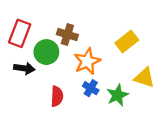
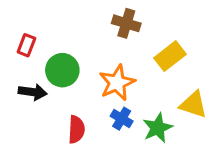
red rectangle: (20, 33) -> (26, 45), size x0.6
brown cross: (67, 35) -> (126, 23), moved

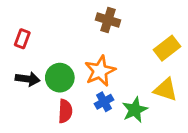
yellow rectangle: (170, 56) -> (167, 48), moved
green circle: (62, 70) -> (60, 78), moved
blue cross: (122, 119) -> (104, 102), turned 30

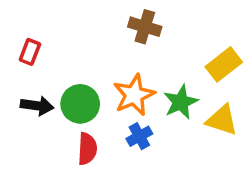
green star: (135, 110) -> (181, 102), moved

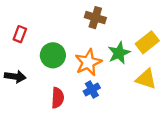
green star: (181, 102) -> (119, 53), moved
green circle: (80, 104) -> (53, 55), moved
black arrow: (37, 106) -> (15, 77), moved

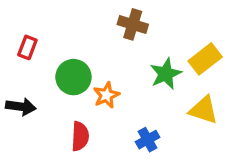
orange star: (88, 62) -> (106, 95), moved, size x0.7
blue cross: (92, 90) -> (148, 140), moved

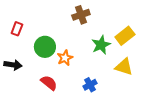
brown cross: (133, 24) -> (81, 15), turned -36
red semicircle: (80, 136) -> (49, 83), turned -54

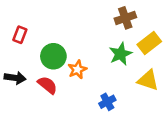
brown cross: (81, 15) -> (125, 18), moved
red semicircle: (49, 83) -> (47, 85), moved

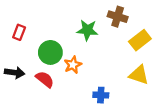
brown cross: (125, 18) -> (118, 17), turned 36
green star: (120, 54) -> (87, 30), moved, turned 30
blue cross: (107, 102) -> (101, 95), turned 32

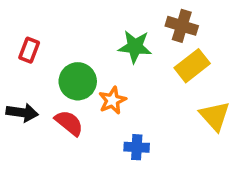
yellow rectangle: (140, 40) -> (192, 66), moved
yellow triangle: (139, 75) -> (215, 116), turned 30
blue cross: (101, 95) -> (137, 147), moved

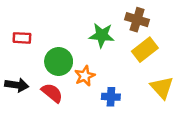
red rectangle: (29, 50) -> (22, 38), turned 72
blue cross: (137, 147) -> (111, 97), moved

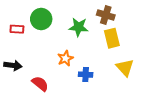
yellow rectangle: (145, 50) -> (112, 38), turned -66
green circle: (59, 61) -> (41, 19), moved
red semicircle: (52, 93) -> (40, 84), moved

